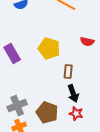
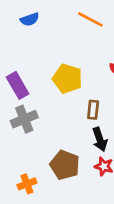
gray cross: (17, 106) -> (24, 119), moved

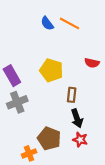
blue semicircle: (30, 19) -> (47, 23), moved, turned 72
orange cross: (27, 184) -> (29, 153), moved

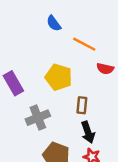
orange line: (70, 23) -> (84, 44), moved
gray cross: (17, 102) -> (38, 118), moved

